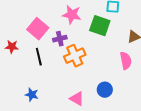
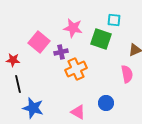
black line: (39, 57) -> (18, 84), moved
blue star: (32, 95) -> (33, 108), size x1.5

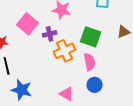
green square: (101, 39) -> (91, 37), moved
pink semicircle: (127, 74) -> (90, 62), moved

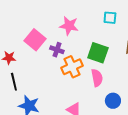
purple cross: (50, 34) -> (57, 50), turned 32
blue circle: (95, 85) -> (113, 101), moved

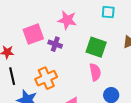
pink square: (35, 40) -> (33, 34), turned 30
orange cross: (72, 67) -> (46, 78), moved

